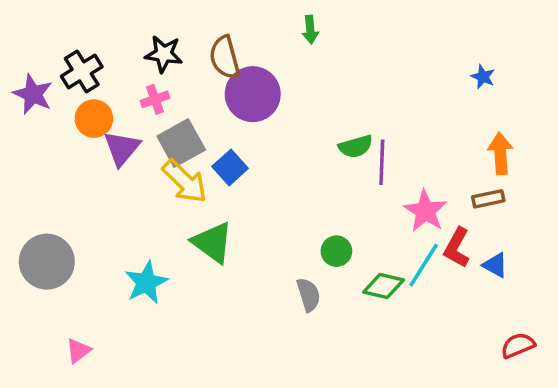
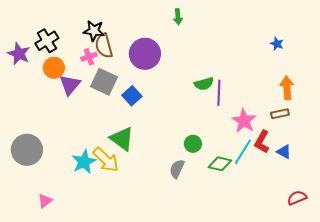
brown semicircle: (225, 58) -> (104, 46), moved
gray square: (181, 143) -> (104, 82), turned -36
yellow arrow: (185, 181) -> (106, 160), moved
gray semicircle: (309, 295) -> (177, 169), turned -138

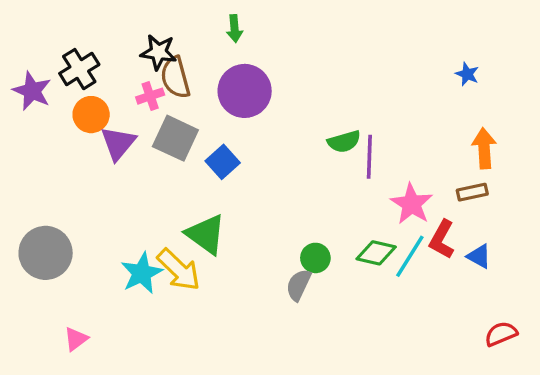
green arrow: (178, 17) -> (234, 29), moved
green circle: (193, 144) -> (315, 258), moved
green diamond: (220, 164) -> (376, 253), moved

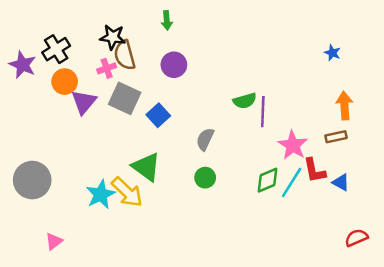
purple circle: (245, 91) -> (174, 65), size x0.7
red L-shape: (442, 239) -> (314, 170), turned -40
green diamond: (376, 253) -> (268, 180), turned -36
green circle: (315, 258) -> (205, 178), moved
gray semicircle: (299, 285) -> (205, 139), moved

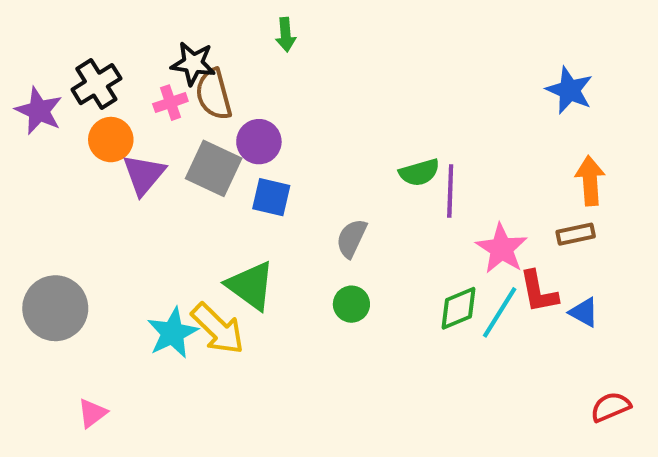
blue star: (332, 53) -> (569, 90), size x1.6
purple circle: (174, 65) -> (259, 142), moved
pink cross: (107, 68) -> (170, 103), moved
blue square: (158, 115) -> (271, 197), turned -35

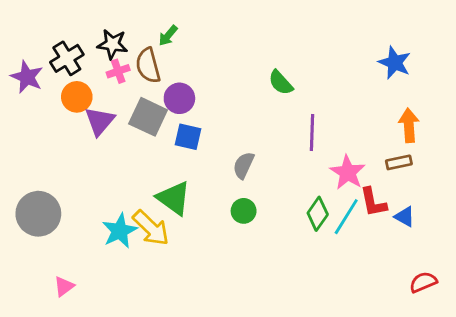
green arrow: (286, 35) -> (168, 36), moved, turned 45
black star: (193, 63) -> (112, 44), moved
green semicircle: (419, 172) -> (281, 83), moved, turned 64
green diamond: (458, 308) -> (318, 214), turned -32

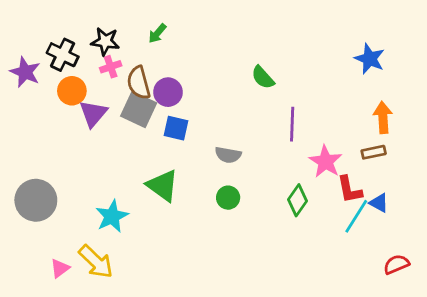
black cross: (67, 58) -> (63, 55), turned -32
brown semicircle: (148, 66) -> (139, 83), moved
gray semicircle: (244, 165) -> (228, 155), turned -105
cyan line: (346, 217) -> (356, 216), moved
yellow arrow: (151, 228) -> (96, 262), moved

